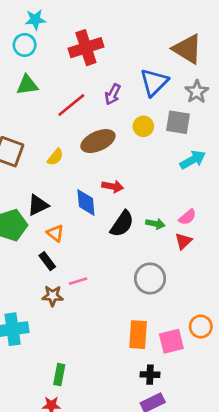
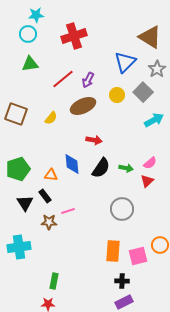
purple arrow: (113, 94) -> (88, 80), moved
gray square: (178, 122) -> (143, 92), turned 36
blue diamond: (86, 202) -> (72, 164), moved
black triangle: (38, 205) -> (25, 203), moved, turned -36
orange triangle: (55, 233) -> (51, 175), turned -32

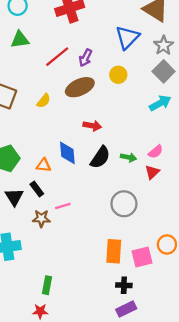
gray square: (143, 92) -> (164, 71), moved

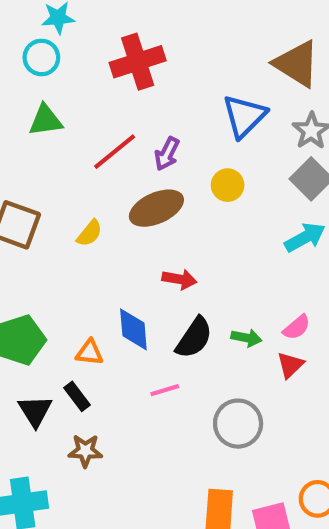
pink line: (63, 206) -> (165, 390), moved

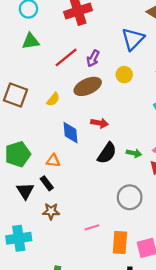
blue diamond: (133, 329) -> (70, 133), moved
pink line: (165, 390) -> (92, 227), moved

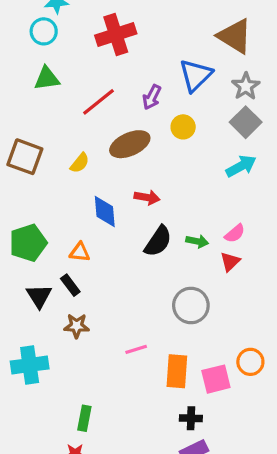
purple arrow: (93, 58) -> (152, 97), moved

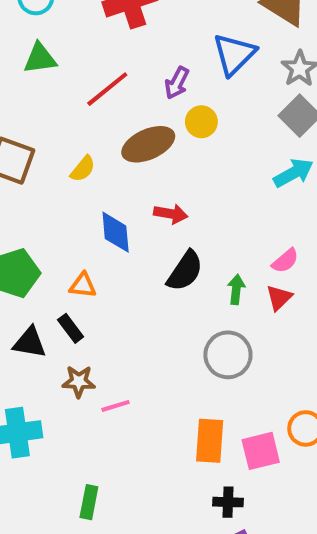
yellow circle: (183, 127) -> (201, 122), moved
green arrow: (197, 241) -> (236, 289), moved, turned -95
black triangle: (39, 296) -> (30, 343), turned -48
pink line: (136, 349) -> (116, 406), moved

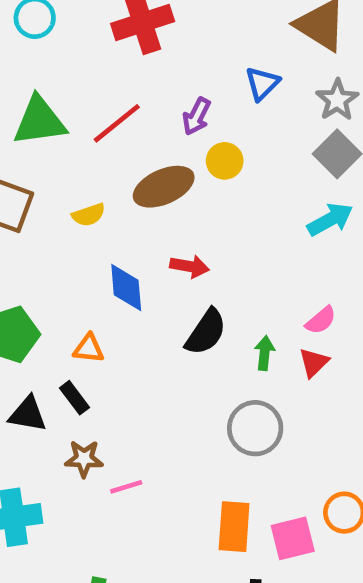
blue triangle: (234, 54) -> (262, 83), size x0.7
green triangle: (40, 58) -> (39, 121), moved, size x1.4
yellow semicircle: (83, 169) -> (89, 215), turned 32

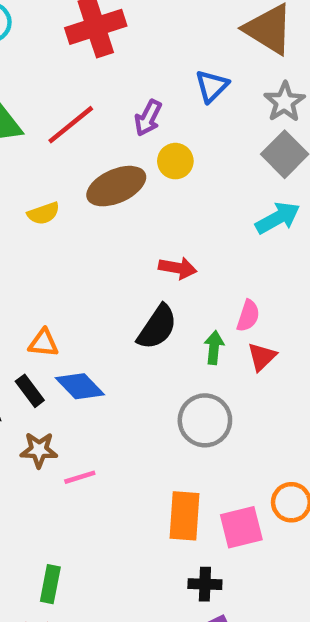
red arrow: (189, 266) -> (178, 268), moved
blue diamond: (126, 287) -> (80, 386), moved, turned -39
pink semicircle: (321, 320) -> (248, 316), moved, turned -32

